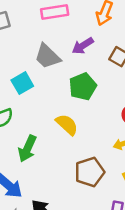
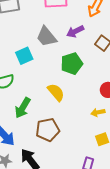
brown pentagon: (90, 172) -> (48, 130), moved

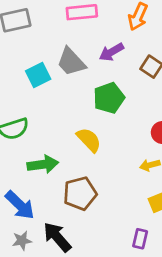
cyan square: (24, 56) -> (38, 75), moved
green arrow: (23, 108) -> (43, 164), turned -125

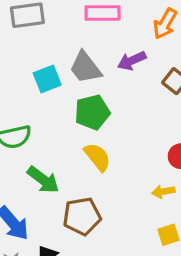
green pentagon: (109, 98) -> (92, 112), moved
green arrow: (43, 164) -> (43, 180), turned 40

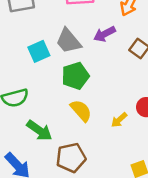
yellow arrow: (163, 192) -> (119, 120), moved, turned -30

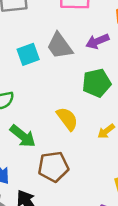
green pentagon: (75, 76) -> (97, 83), moved

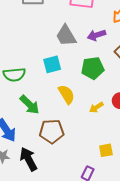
cyan square: (28, 54) -> (52, 64), moved

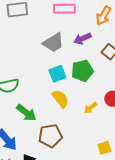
gray trapezoid: (66, 36) -> (53, 43), turned -85
cyan square: (52, 64) -> (57, 74), moved

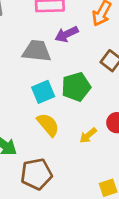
purple arrow: (82, 39) -> (67, 34), moved
gray trapezoid: (53, 43) -> (37, 51), turned -140

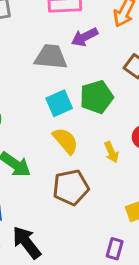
yellow arrow: (88, 135) -> (111, 152), turned -72
brown pentagon: (36, 174) -> (71, 187), moved

